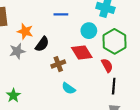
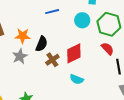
red diamond: (82, 53) -> (74, 53), moved, turned -70
brown cross: (58, 64) -> (52, 60), moved

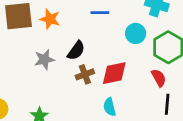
orange star: (23, 36) -> (50, 19), moved
cyan semicircle: (77, 79) -> (110, 107), turned 40

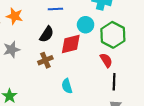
black semicircle: (76, 51) -> (47, 34), moved
red diamond: (114, 73) -> (71, 44), moved

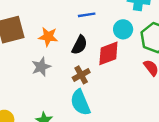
orange star: (15, 16) -> (48, 37), moved
cyan semicircle: (67, 86) -> (80, 102), moved, size x1.5

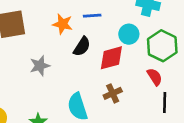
orange star: (48, 37) -> (63, 24), moved
brown cross: (81, 75) -> (113, 93), moved

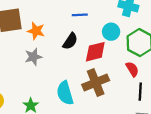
orange star: (63, 24) -> (36, 31), moved
brown cross: (113, 93) -> (96, 82), size x1.6

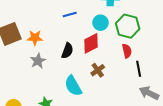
black semicircle: (70, 41) -> (67, 51), moved
red semicircle: (132, 69) -> (127, 51), turned 32
brown cross: (96, 82) -> (98, 70), size x0.6

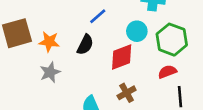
blue line: (70, 15) -> (98, 16), turned -32
black semicircle: (67, 51) -> (85, 45), moved
red semicircle: (127, 51) -> (167, 72), turned -104

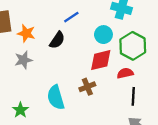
red diamond: (122, 57) -> (101, 60), moved

